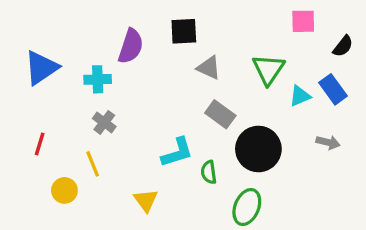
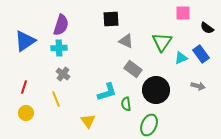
purple semicircle: (131, 46) -> (61, 25), moved
black semicircle: (343, 46) -> (207, 28), turned 88
yellow circle: (64, 190) -> (26, 113), moved

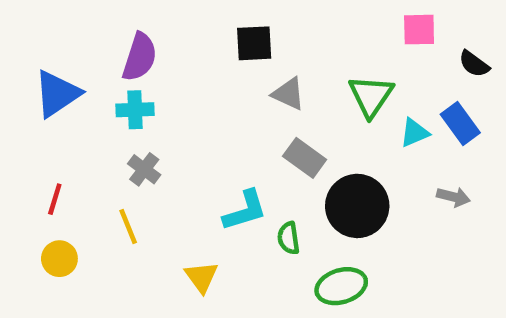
green ellipse: (149, 125) -> (341, 286), turned 50

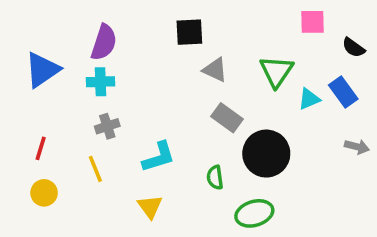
gray cross: (144, 169) -> (107, 126), turned 35
gray arrow: (453, 197) -> (357, 147), moved
cyan L-shape: (245, 211) -> (159, 157), moved

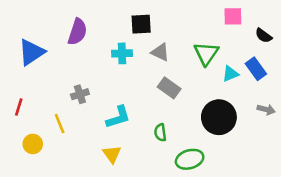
cyan cross: (100, 82) -> (122, 53), moved
red line: (41, 148) -> (19, 107), moved
black circle: (266, 154) -> (219, 117), moved
yellow line: (95, 169) -> (60, 124), moved

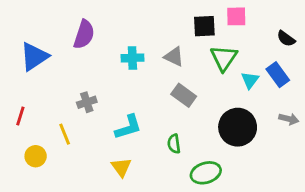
pink square: (233, 16) -> (236, 16), moved
black square: (141, 24) -> (204, 26), moved
cyan triangle: (230, 74) -> (250, 80), turned -30

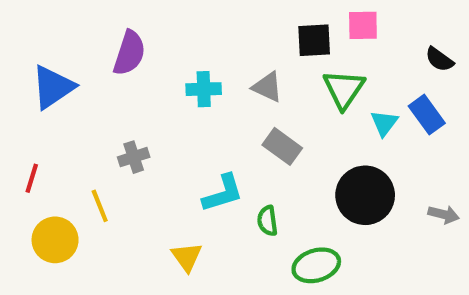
gray arrow: (289, 119) -> (444, 214), moved
cyan L-shape: (128, 127) -> (223, 193), moved
yellow circle: (36, 156) -> (55, 240), size x1.4

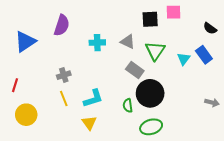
green triangle: (344, 89) -> (155, 51), moved
cyan L-shape: (223, 193) -> (93, 98), moved
black circle: (365, 195) -> (150, 93), moved
yellow line: (100, 206) -> (64, 98), moved

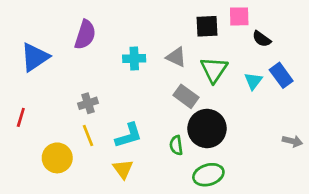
black semicircle: (210, 28) -> (262, 39), moved
yellow circle: (26, 115) -> (57, 158), moved

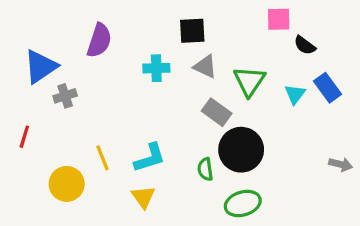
black square: (207, 26) -> (192, 31), moved
gray cross: (88, 103) -> (65, 96), moved

